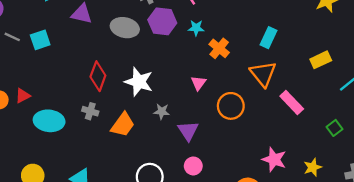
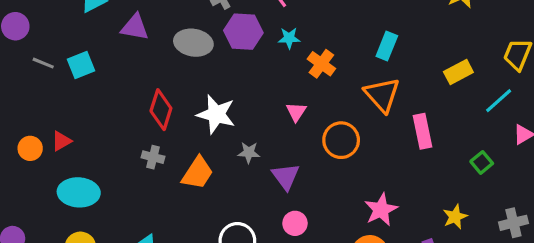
pink rectangle: (292, 102) -> (423, 131), turned 35
cyan ellipse: (49, 121) -> (79, 192), moved
pink star: (274, 159) -> (381, 210), moved, turned 30

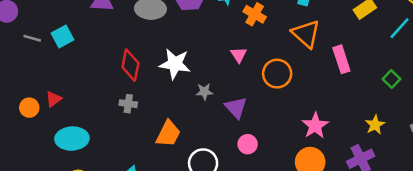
orange trapezoid: (198, 173) -> (168, 134), moved

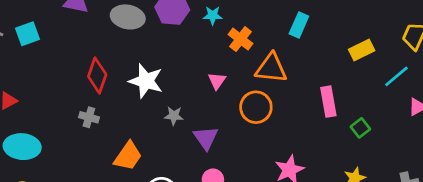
orange triangle: (306, 34) -> (271, 68), moved, turned -44
green square: (391, 79) -> (360, 128), moved

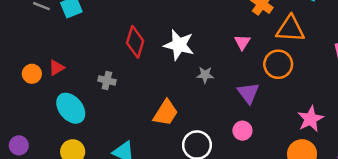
gray cross: (89, 117) -> (107, 80), moved
purple triangle: (206, 138) -> (248, 93), moved
cyan ellipse: (22, 147) -> (71, 108), turned 48

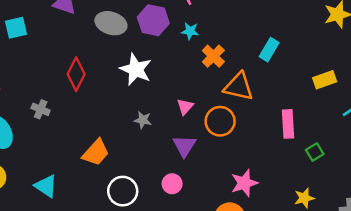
pink triangle: (242, 42) -> (185, 107), moved
white star: (179, 45) -> (136, 69), moved

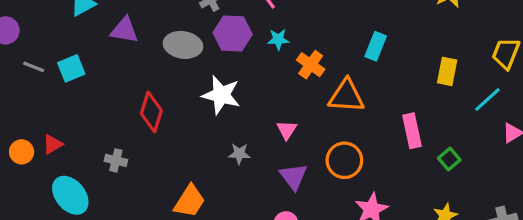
yellow rectangle: (325, 80) -> (447, 71), turned -50
orange circle: (220, 121) -> (344, 160), moved

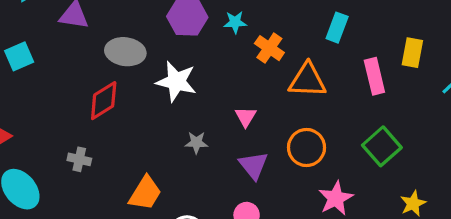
gray ellipse: (183, 45) -> (125, 52), moved
red diamond: (151, 112) -> (104, 101), turned 42
pink rectangle: (412, 131) -> (374, 76), moved
green square: (449, 159) -> (382, 146), moved, size x1.6
gray cross: (116, 160) -> (79, 159), moved

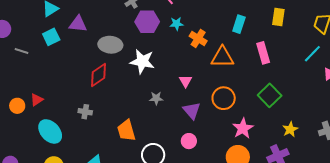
yellow rectangle: (412, 53) -> (278, 17), moved
cyan square: (19, 56) -> (51, 37), moved
orange trapezoid: (145, 193) -> (126, 131), turned 135

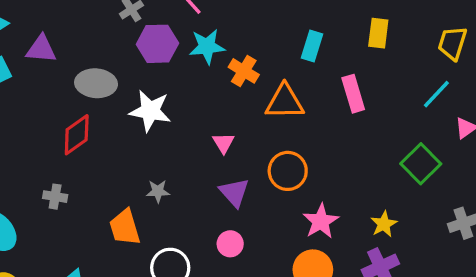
cyan star: (177, 24) -> (207, 46), size x1.5
green square: (270, 95) -> (421, 164), moved
gray star: (156, 98) -> (158, 191), moved
yellow star: (290, 129) -> (384, 224), moved

